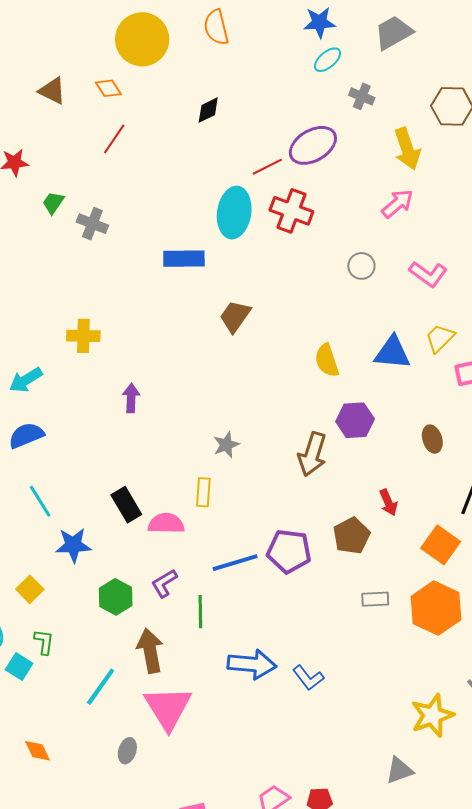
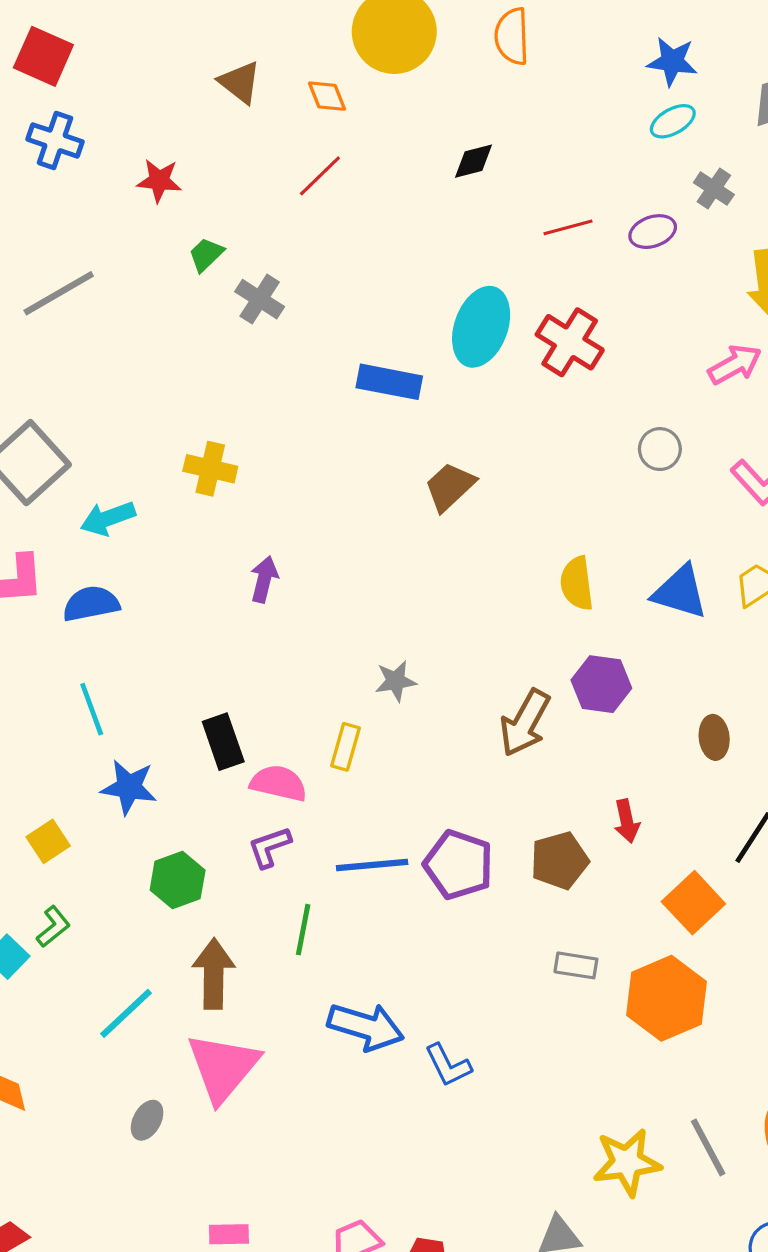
purple ellipse: (313, 145) -> (653, 232), moved, size x0.6
red line: (267, 167) -> (568, 227), moved
purple L-shape: (164, 583) -> (269, 847), moved
green L-shape: (44, 642) -> (53, 927), turned 32

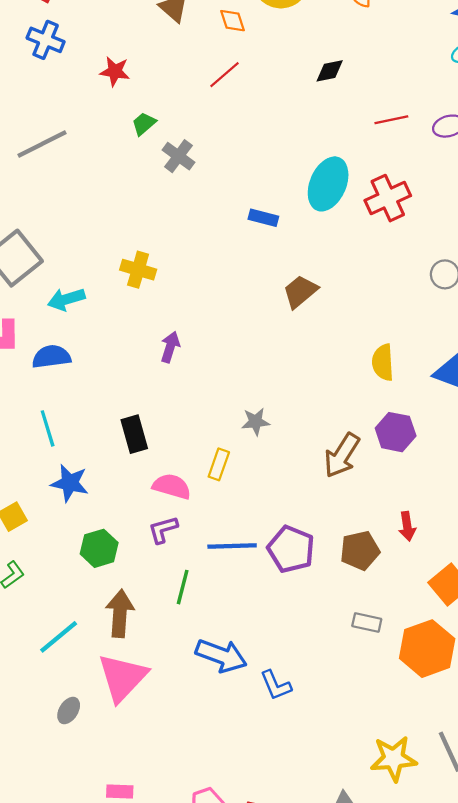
red cross: (570, 342) -> (388, 198), turned 30
blue rectangle: (389, 382) -> (263, 218), size x0.7
black rectangle: (223, 742) -> (134, 434), moved

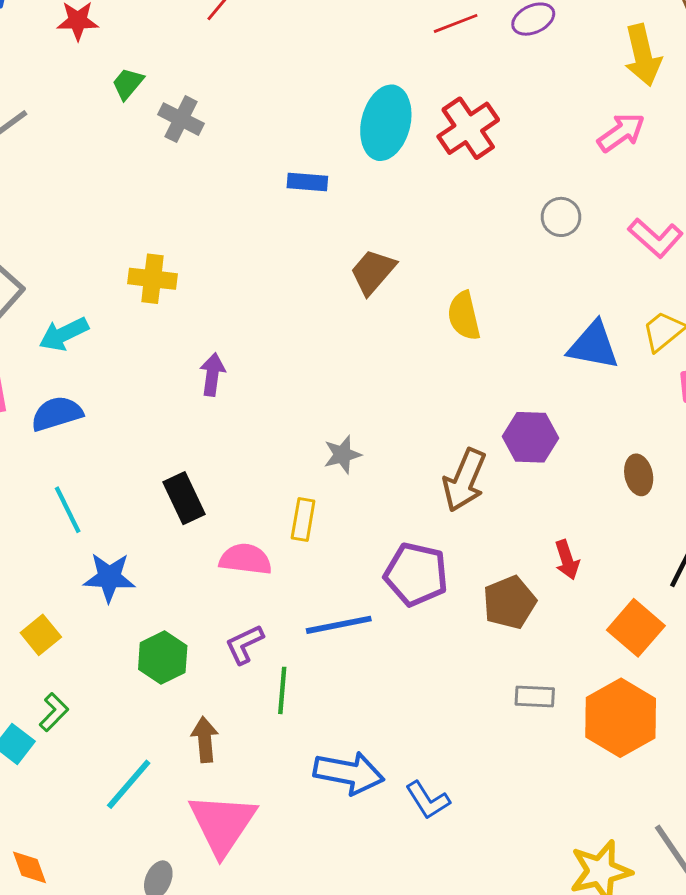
yellow semicircle: (383, 362) -> (464, 316), moved
purple L-shape: (163, 530) -> (244, 644), moved
purple pentagon: (291, 549) -> (416, 574), moved
brown arrow: (120, 614) -> (205, 740), size x0.7

